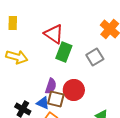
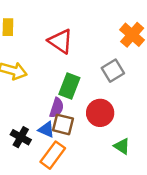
green rectangle: (64, 52) -> (69, 86), moved
red circle: (74, 90) -> (100, 113), moved

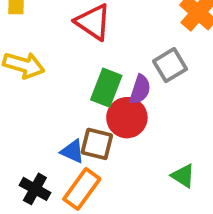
purple semicircle: (57, 108) -> (140, 89), moved
red circle: (100, 113) -> (127, 118), moved
black cross: (21, 137) -> (35, 189), moved

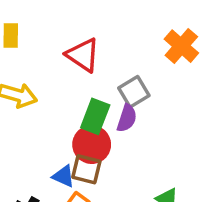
gray square: (170, 65) -> (134, 92), moved
red circle: (127, 118) -> (92, 145), moved

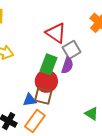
red triangle: (83, 55) -> (56, 33), moved
blue triangle: (64, 176) -> (30, 100), turned -32

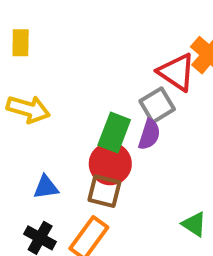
red triangle: (56, 33) -> (177, 72), moved
blue triangle: (30, 100) -> (46, 187), moved

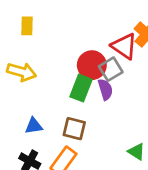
yellow rectangle: (21, 43) -> (27, 26), moved
purple semicircle: (149, 134) -> (105, 89), turned -35
red circle: (110, 164) -> (92, 65), moved

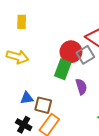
purple semicircle: (105, 89) -> (81, 87), moved
brown square: (74, 129) -> (43, 105), moved

